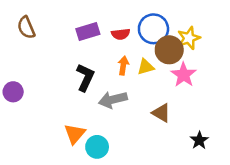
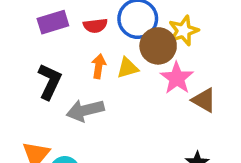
brown triangle: (161, 113) -> (204, 100), moved

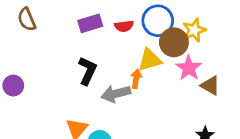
orange arrow: (99, 66) -> (136, 79), moved
yellow triangle: (128, 68) -> (150, 60), size x1.4

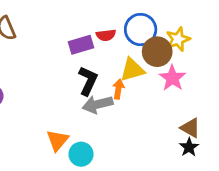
purple rectangle: (90, 23) -> (81, 45), moved
black L-shape: (88, 71) -> (88, 81), moved
brown triangle: (210, 86) -> (190, 128), moved

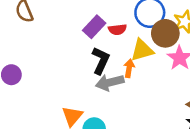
red semicircle: (106, 35) -> (117, 29), moved
purple rectangle: (81, 45) -> (94, 27), turned -30

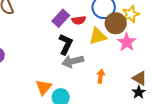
orange arrow: (129, 68) -> (101, 76), moved

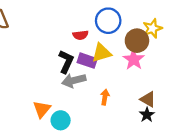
yellow star: (131, 14) -> (152, 28), moved
purple rectangle: (61, 18) -> (87, 61), moved, turned 66
brown circle: (116, 23) -> (137, 41), moved

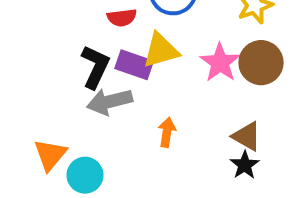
brown circle: (137, 41) -> (261, 63), moved

